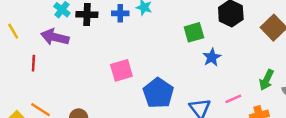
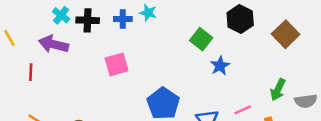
green square: (194, 32) -> (201, 39), turned -36
pink square: (121, 70) -> (117, 64), moved

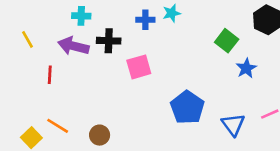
cyan star: (148, 13) -> (172, 13), turned -30
cyan cross: (61, 15) -> (81, 16), turned -36
black cross: (88, 20) -> (109, 41), moved

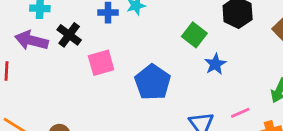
black cross: (109, 41) -> (69, 35), turned 35
blue pentagon: (187, 108) -> (153, 82), moved

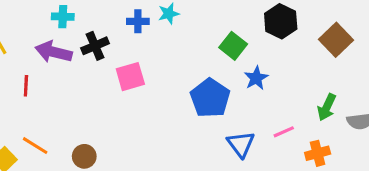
black cross: (69, 35) -> (95, 46), turned 30
blue pentagon: (153, 82) -> (210, 98), moved

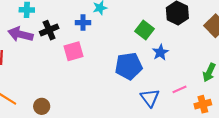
blue cross: (138, 21) -> (83, 23), moved
blue pentagon: (210, 98) -> (129, 66), turned 30

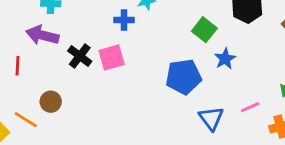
black cross: (49, 30) -> (80, 56), moved, turned -30
brown circle: (42, 106) -> (51, 102), moved

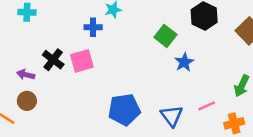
purple arrow: (42, 35) -> (26, 75), moved, size x0.6
blue pentagon: (184, 77) -> (124, 110), moved

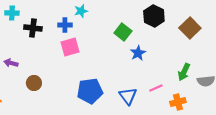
black cross: (53, 60) -> (33, 28), moved, turned -30
pink square: (82, 61) -> (70, 47), moved
brown circle: (27, 101) -> (34, 83), moved

